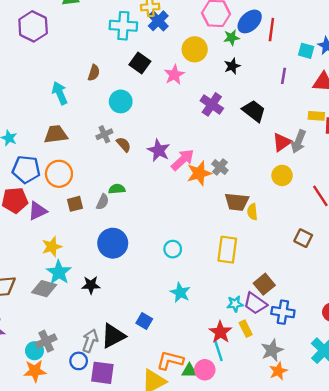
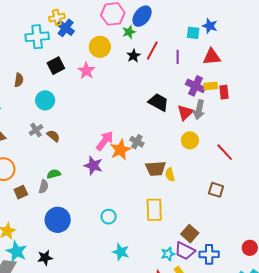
red line: (271, 30) -> (152, 51), moved, turned 30
black square: (140, 63) -> (56, 66), turned 36
purple cross: (212, 104) -> (196, 86), moved
black trapezoid: (254, 111) -> (158, 102), moved
purple star: (159, 150) -> (93, 165), moved

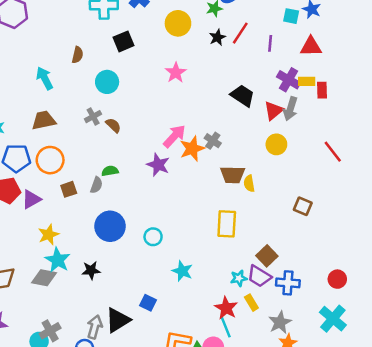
pink star: (86, 71) -> (176, 73), moved
red line: (225, 152) -> (333, 152), moved
cyan circle: (109, 217) -> (153, 237), moved

